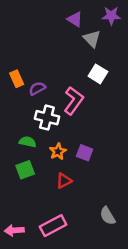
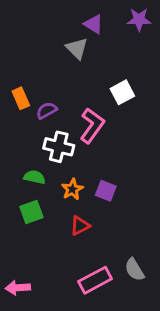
gray triangle: (92, 39) -> (77, 48), moved
white square: (98, 74) -> (122, 92), turned 30
pink rectangle: (53, 226) -> (95, 280), moved

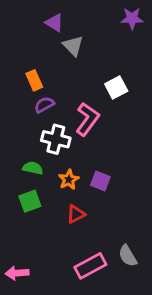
purple triangle: (94, 24) -> (54, 23), moved
orange rectangle: (21, 98) -> (34, 80), moved

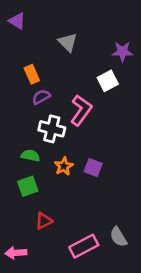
purple star: (132, 18) -> (122, 52), moved
purple triangle: (54, 23) -> (17, 21), moved
red triangle: (76, 214) -> (44, 221), moved

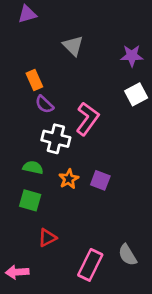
purple triangle: (17, 21) -> (27, 14), moved, turned -48
white square: (108, 81) -> (136, 94), moved
purple semicircle: (41, 97) -> (44, 104), turned -108
green square: (28, 186) -> (30, 200), turned 36
pink rectangle: (84, 246) -> (90, 265), turned -36

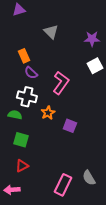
white cross: (56, 139) -> (27, 97), moved
green semicircle: (33, 167) -> (15, 115), moved
orange star: (69, 179) -> (48, 113), moved
red triangle: (47, 238) -> (22, 166), moved

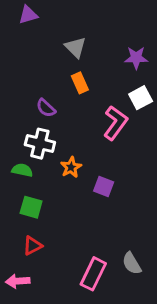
orange rectangle: (24, 56) -> (80, 83), moved
pink L-shape: (61, 83) -> (115, 123), moved

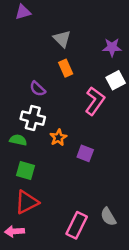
red triangle: (33, 246) -> (27, 202), size x1.5

